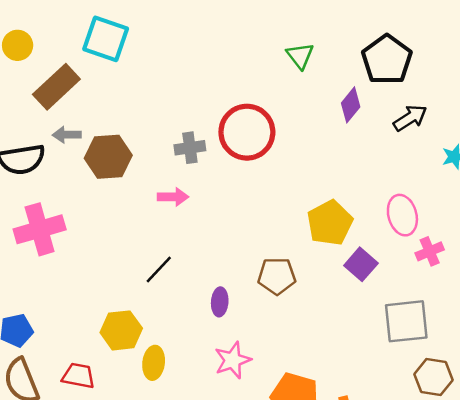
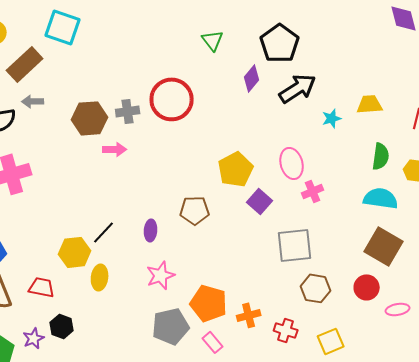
black arrow: (410, 118) -> (298, 88), size x1.4
brown hexagon: (108, 157) -> (90, 118), moved
black line: (159, 270) -> (104, 232), moved

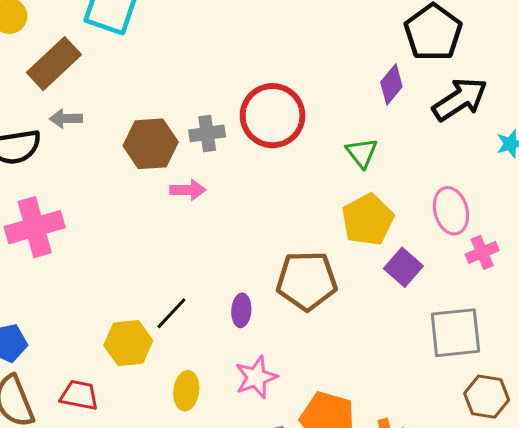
green triangle: (213, 40) -> (362, 153), moved
brown pentagon: (195, 210) -> (307, 281), size x1.4
yellow ellipse: (100, 277) -> (186, 391), moved

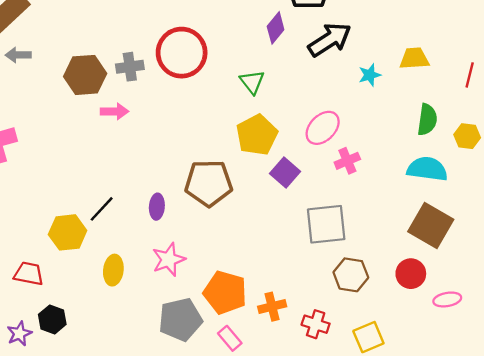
pink ellipse: (451, 211) -> (323, 128), turned 60

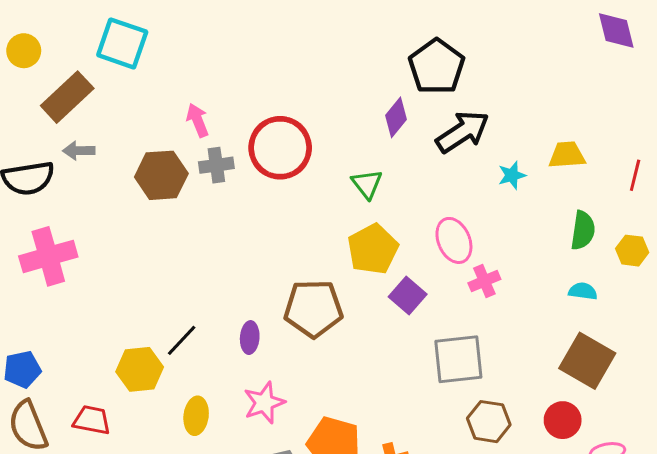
pink arrow: (115, 111) -> (198, 120), moved, turned -112
pink ellipse: (323, 128) -> (454, 240), turned -68
cyan semicircle: (427, 169) -> (583, 291), size x0.6

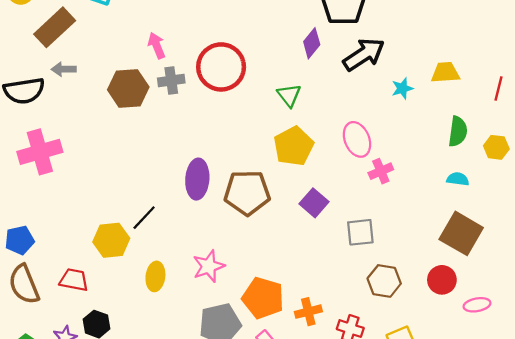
purple square: (408, 296) -> (314, 203), moved
purple ellipse: (250, 338) -> (197, 179), moved, size x1.6
gray square: (458, 359) -> (360, 232), size x0.7

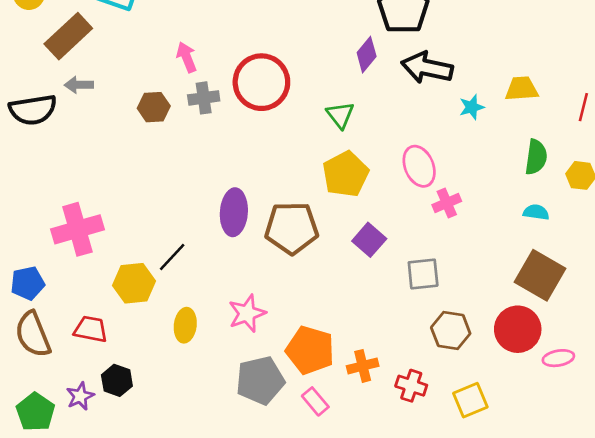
black arrow: (364, 54) -> (427, 68), turned -135
brown hexagon: (128, 88) -> (154, 107), size x0.7
pink cross: (40, 152) -> (78, 229), moved
red circle: (442, 280) -> (518, 329), size x1.4

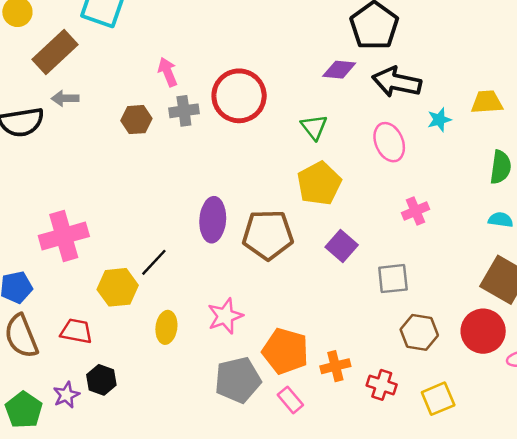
purple diamond: (367, 55) -> (339, 70), turned 56
pink ellipse: (419, 166) -> (389, 142), moved

